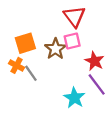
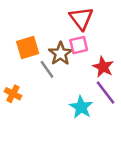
orange cross: (17, 65) -> (13, 94), moved
gray line: (31, 73) -> (47, 69), moved

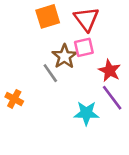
orange square: (28, 47) -> (48, 16), moved
cyan star: (81, 107) -> (86, 113), turned -30

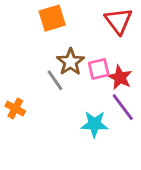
red triangle: (86, 19) -> (119, 21), moved
pink square: (84, 47) -> (99, 69), moved

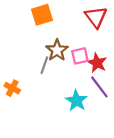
gray line: (55, 80) -> (44, 65), turned 54
cyan star: (94, 124) -> (76, 101), turned 30

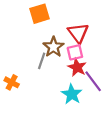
red triangle: (96, 17) -> (78, 33), moved
red star: (97, 63) -> (77, 67), moved

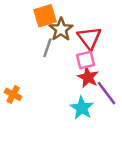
brown star: (53, 47) -> (61, 29), moved
gray line: (42, 61) -> (47, 48), moved

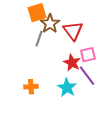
pink square: (86, 60) -> (88, 55), moved
orange cross: (13, 94) -> (31, 87), moved, turned -32

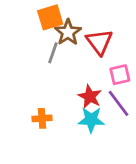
red star: (72, 63) -> (90, 97), moved
cyan star: (67, 88) -> (91, 120), turned -30

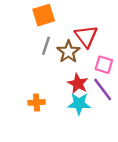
brown star: (68, 32) -> (68, 52), moved
pink square: (120, 75) -> (104, 65), turned 30

